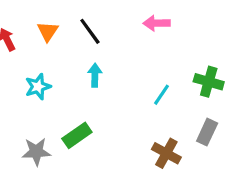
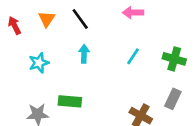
cyan line: (161, 95) -> (133, 56), moved
green rectangle: (77, 135) -> (70, 101), turned 40

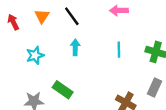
cyan line: (133, 56) -> (119, 50), turned -35
green rectangle: (70, 101) -> (63, 90), turned 30

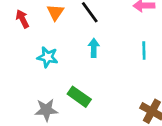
cyan star: (35, 55) -> (48, 57), turned 30

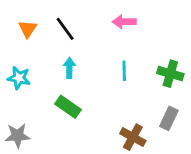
green rectangle: (79, 97) -> (68, 107), moved

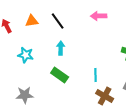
orange triangle: (28, 29) -> (32, 21), turned 48
cyan line: (124, 71) -> (96, 75), moved

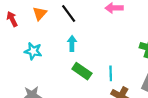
orange triangle: (32, 21) -> (40, 13), turned -40
green rectangle: (60, 75) -> (82, 71), moved

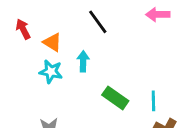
orange triangle: (40, 13) -> (52, 42), moved, turned -40
cyan arrow: (72, 43) -> (83, 61), moved

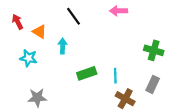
cyan star: (51, 72) -> (28, 58), moved
green rectangle: (115, 98) -> (87, 73), turned -54

